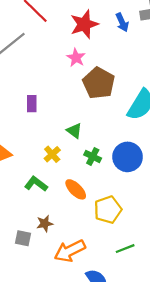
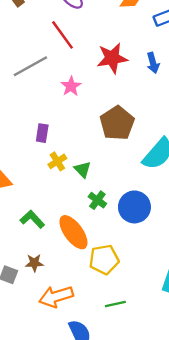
pink star: (76, 58) -> (71, 86), moved
yellow cross: (52, 154) -> (57, 161), moved
orange ellipse: (76, 189) -> (73, 232), size x1.4

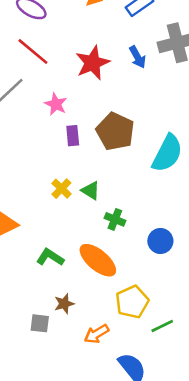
purple rectangle: (42, 133) -> (73, 136), moved
blue circle: (134, 207) -> (160, 241), moved, size x0.7
yellow pentagon: (104, 260) -> (132, 302), moved
orange arrow: (56, 296) -> (97, 334), size x0.7

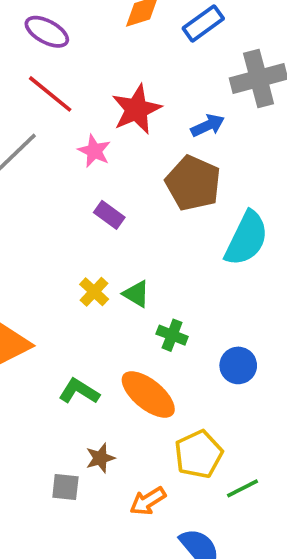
blue arrow: (137, 57) -> (208, 125), moved, turned -85
pink star: (56, 104) -> (94, 151), moved
brown pentagon: (115, 131) -> (193, 183), moved
purple rectangle: (73, 136) -> (109, 215), turned -48

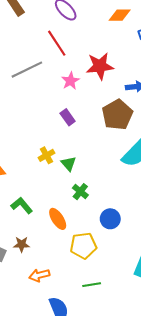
orange ellipse: (148, 395) -> (58, 219), size x0.7
yellow pentagon: (199, 454) -> (83, 246), moved

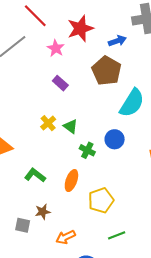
orange ellipse: (58, 219) -> (71, 181), turned 65
blue circle: (110, 219) -> (115, 139), moved

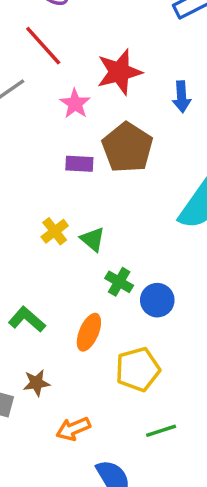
blue arrow: (117, 41) -> (182, 97), turned 102
brown pentagon: (106, 71) -> (127, 148), moved
purple rectangle: (60, 83) -> (79, 164), turned -42
blue circle: (115, 139) -> (157, 300), moved

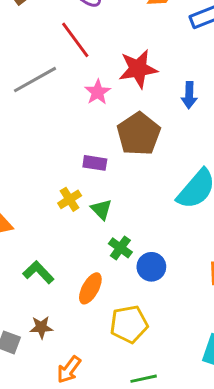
purple rectangle: (79, 164) -> (95, 163), moved
orange arrow: (73, 429) -> (69, 370), turned -36

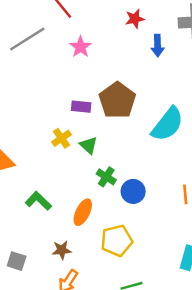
red star: (138, 69) -> (135, 19), moved, size x0.6
brown pentagon: (139, 134) -> (117, 100), moved
brown star: (41, 327) -> (62, 250), moved

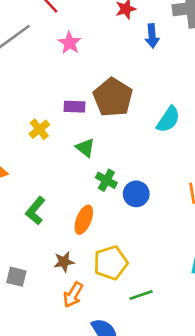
cyan semicircle: (168, 124) -> (168, 119), size x0.7
yellow cross: (61, 138) -> (39, 129), moved
green L-shape: (38, 201) -> (35, 211), turned -90
yellow pentagon: (117, 241) -> (111, 263), moved

